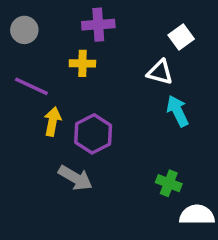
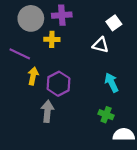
gray circle: (24, 30) -> (31, 18), moved, size x1.5
cyan arrow: (178, 111) -> (112, 83), moved
gray arrow: (75, 178) -> (47, 111), turned -115

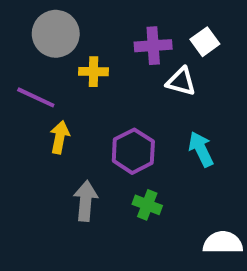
purple cross: (62, 15) -> (153, 46), moved
purple hexagon: (58, 84) -> (133, 151), moved
green cross: (106, 115) -> (147, 205), moved

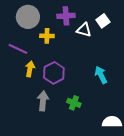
purple cross: (153, 46) -> (66, 16), moved
white triangle: (181, 82) -> (84, 30), moved
purple hexagon: (133, 151) -> (54, 73), moved

